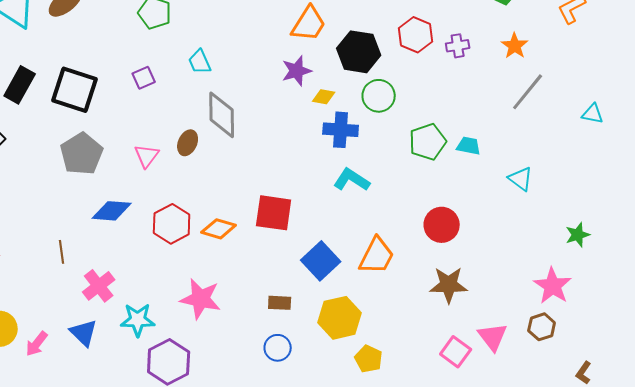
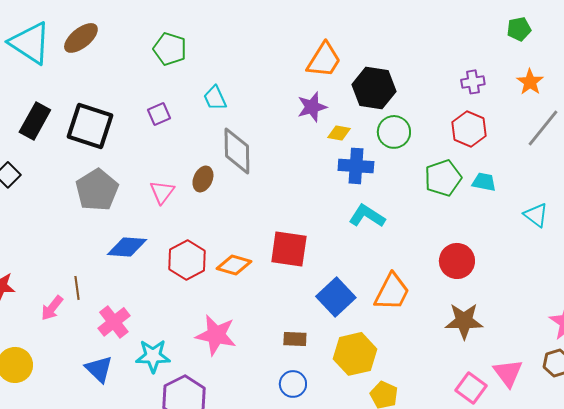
red hexagon: (416, 35) -> (469, 129), moved
pink arrow: (37, 344) -> (52, 308), moved

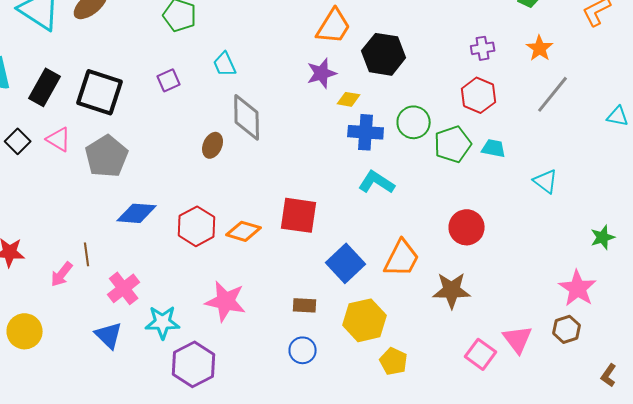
green circle: (394, 132) -> (414, 122), moved
pink triangle: (162, 192) -> (59, 139), moved, turned -36
brown star: (464, 321) -> (452, 290), moved

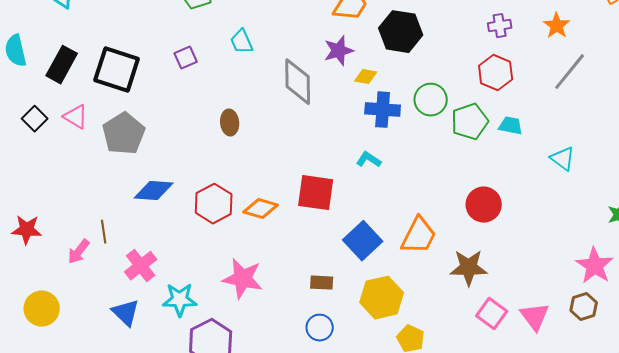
gray diamond: (247, 117) -> (298, 82), moved
brown ellipse: (213, 145) -> (230, 123), turned -30
cyan L-shape: (377, 182) -> (369, 160), moved, size x0.7
pink square: (481, 354) -> (492, 314), moved

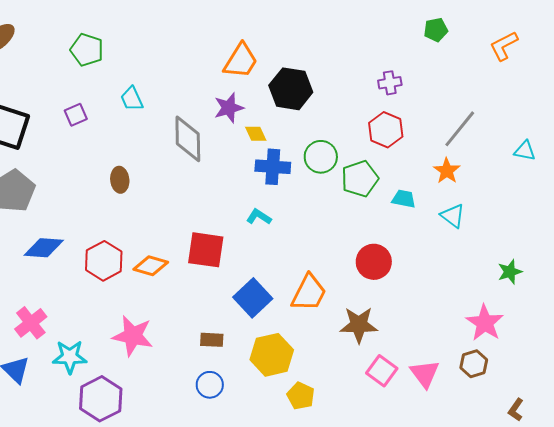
orange star: (557, 26) -> (447, 171), moved
yellow diamond: (366, 77) -> (256, 134), turned 55
cyan trapezoid: (511, 126) -> (404, 199), moved

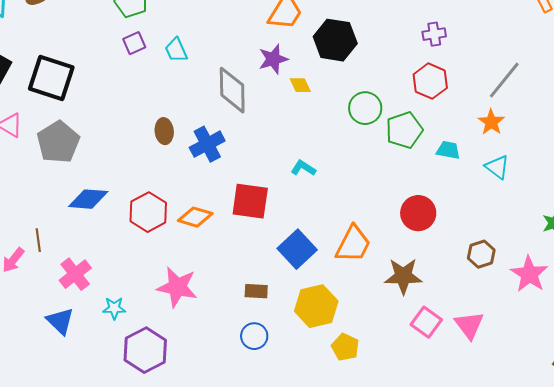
purple square: (76, 115) -> (134, 43), moved
blue cross: (273, 167) -> (207, 144), moved, turned -32
cyan star: (70, 357) -> (114, 308), size x0.7
brown hexagon: (474, 364) -> (481, 254), moved

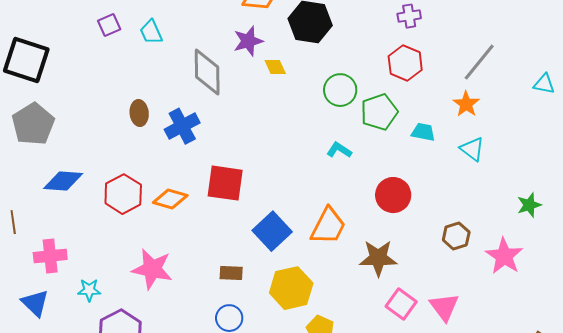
cyan L-shape: (303, 168) -> (339, 150), moved
pink cross: (75, 274) -> (50, 256), turned 32

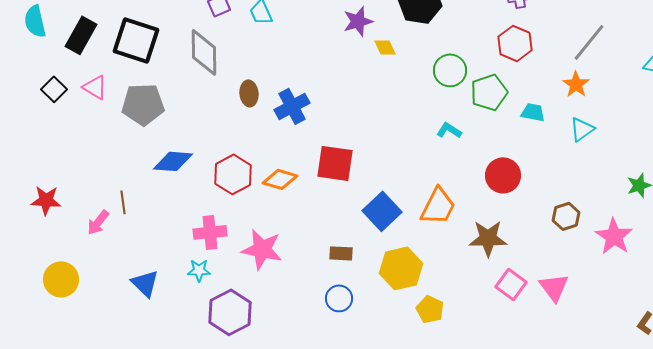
gray diamond: (207, 72) -> (204, 52), moved
gray pentagon: (33, 124) -> (143, 104), turned 30
cyan triangle: (472, 149) -> (582, 129), turned 48
pink cross: (50, 256) -> (210, 232), moved

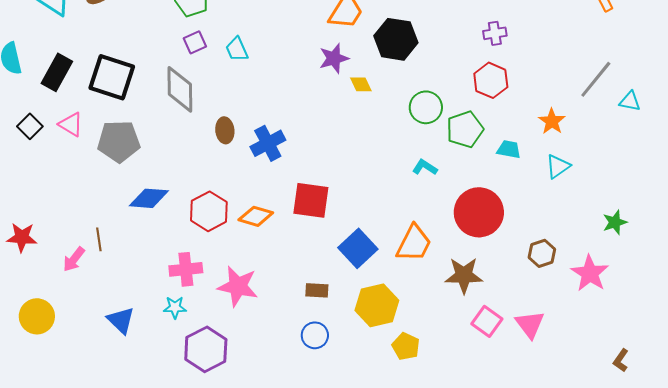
gray line: (589, 42) -> (596, 79), moved
red circle: (503, 175) -> (479, 212), size x1.4

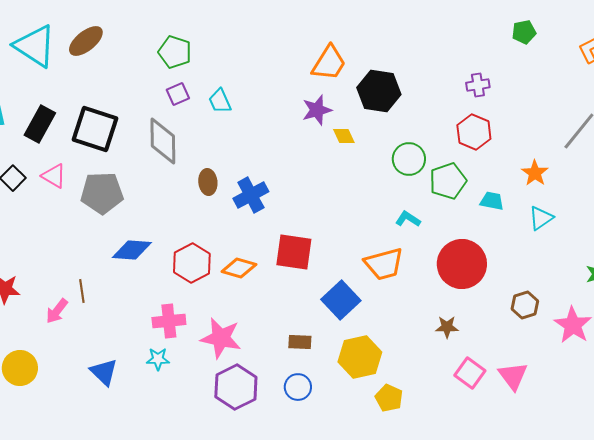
orange trapezoid: (414, 243) -> (384, 264), moved, turned 48
brown star: (464, 275) -> (447, 327), size x0.6
purple hexagon: (206, 349) -> (236, 387), moved

